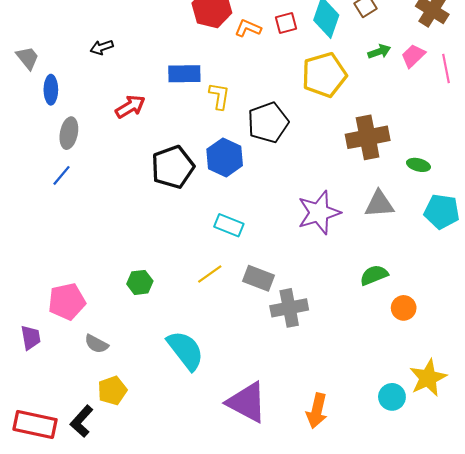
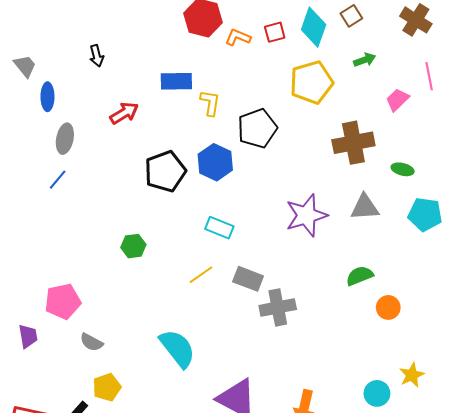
black arrow: (102, 47) -> (97, 56), turned -85
pink trapezoid: (413, 56) -> (397, 100), moved
green hexagon: (140, 282) -> (133, 246), moved
yellow star: (428, 378) -> (412, 375), size x0.7

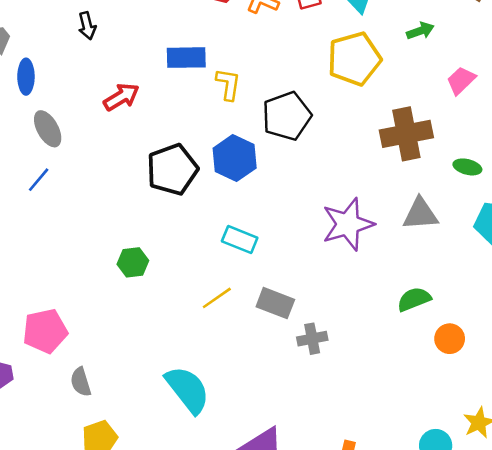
gray ellipse: (65, 139) -> (48, 129), turned -40
gray cross: (278, 307) -> (312, 339), size x0.7
gray semicircle: (91, 342) -> (81, 382), turned 45

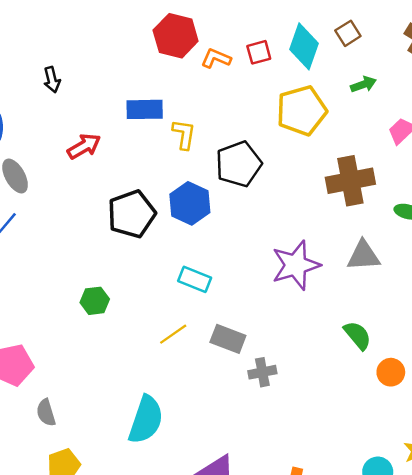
green semicircle: (414, 299) -> (358, 335), turned 72
cyan semicircle: (188, 390) -> (146, 420), turned 57

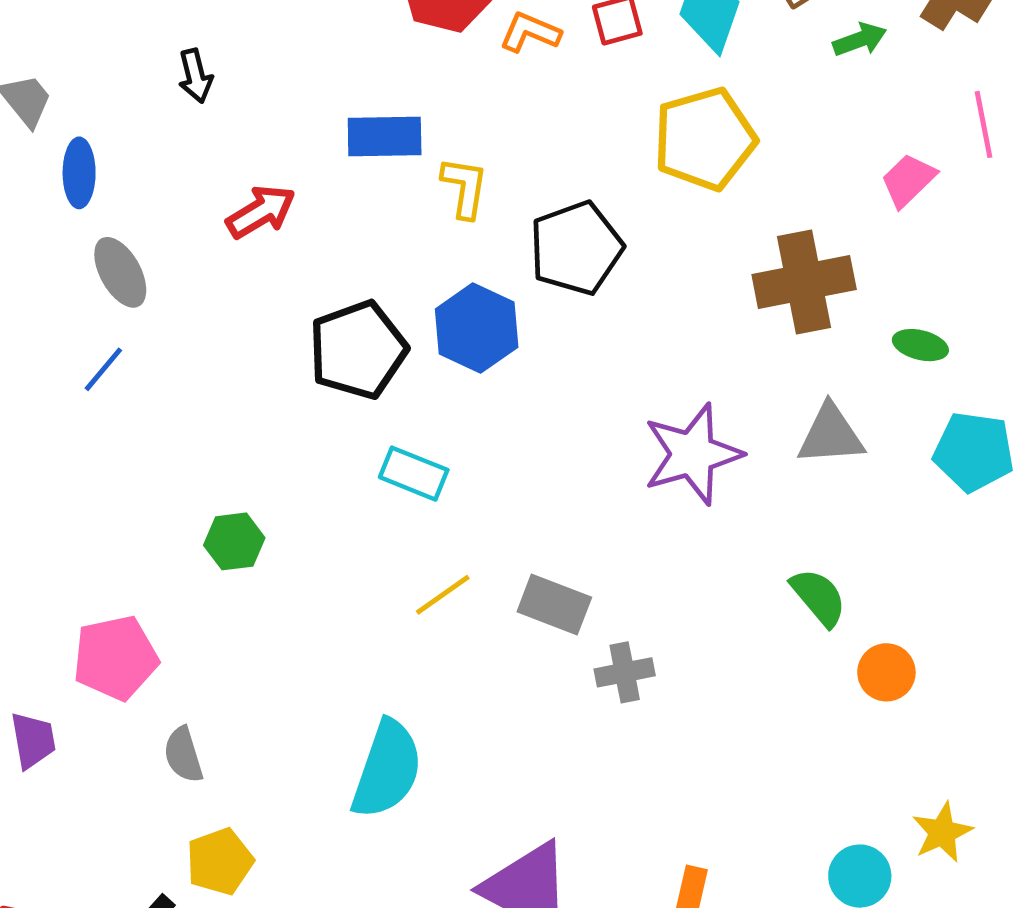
green arrow: (363, 84) -> (860, 40), moved
cyan rectangle: (195, 279) -> (414, 474), moved
green hexagon: (95, 301) -> (234, 541), moved

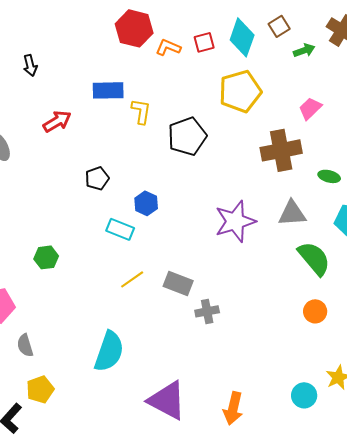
pink trapezoid: (908, 180) -> (310, 108), moved
blue hexagon: (477, 328) -> (146, 203), moved, size x0.7
black pentagon: (358, 350) -> (97, 178), size x0.6
green semicircle: (819, 597) -> (314, 258), moved, size x1.4

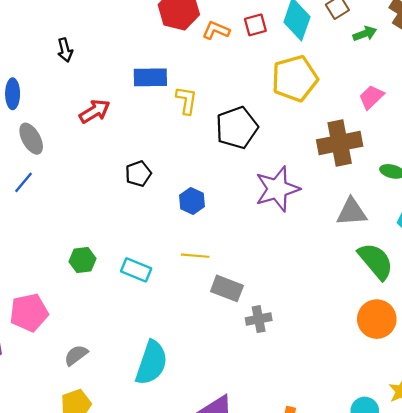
purple star: (235, 221) -> (277, 189), moved
cyan rectangle: (120, 229) -> (136, 270), moved
yellow line: (132, 279) -> (195, 256), moved, turned 40
orange circle: (315, 311) -> (377, 319), size x1.5
gray semicircle: (25, 345) -> (76, 355), moved, turned 70

